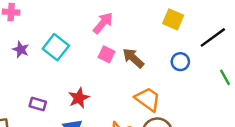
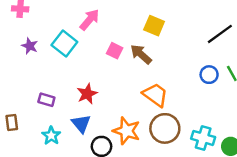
yellow square: (173, 19) -> (154, 26), moved
pink arrow: (103, 23) -> (90, 20), moved
blue circle: (180, 62) -> (209, 75), moved

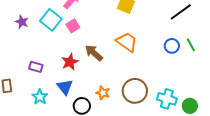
pink square: (115, 51) -> (73, 26), moved, turned 32
brown arrow: (141, 54) -> (94, 53), moved
orange trapezoid: (155, 95) -> (127, 42), moved
orange star: (127, 131) -> (103, 93), size x0.6

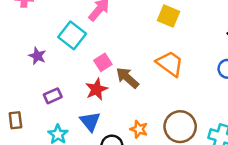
purple star: (22, 22) -> (37, 56), moved
pink square: (73, 26) -> (103, 62), moved
purple rectangle: (36, 67) -> (53, 96), turned -40

